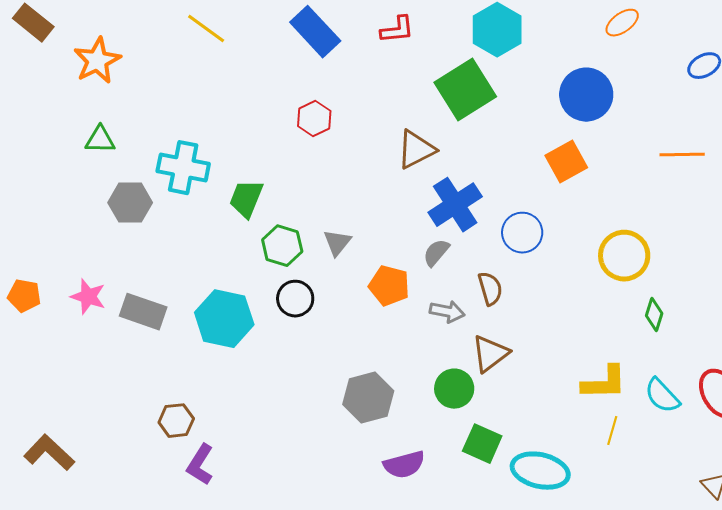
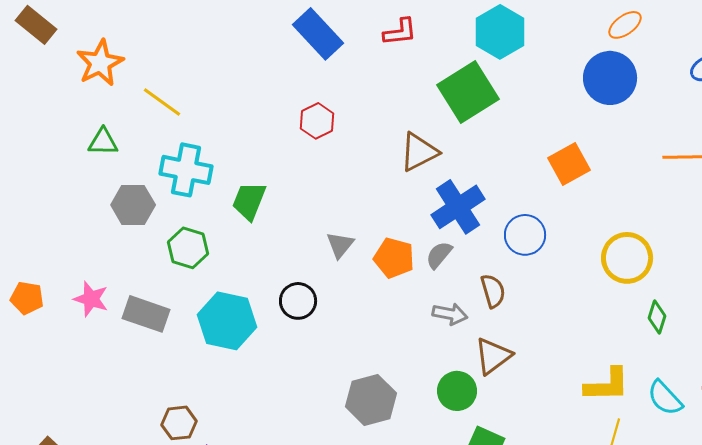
yellow line: (206, 29) -> (162, 102), moved
blue circle: (586, 95) -> (610, 78), moved
green hexagon: (282, 246) -> (188, 248), moved
orange pentagon: (389, 286) -> (394, 258), moved

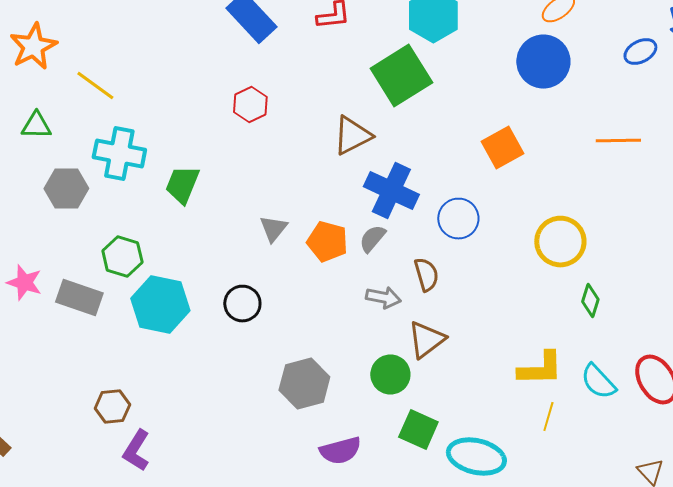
blue cross: (458, 207) -> (391, 190), turned -32
green hexagon: (188, 248) -> (122, 256), moved
black circle: (298, 301) -> (242, 304), moved

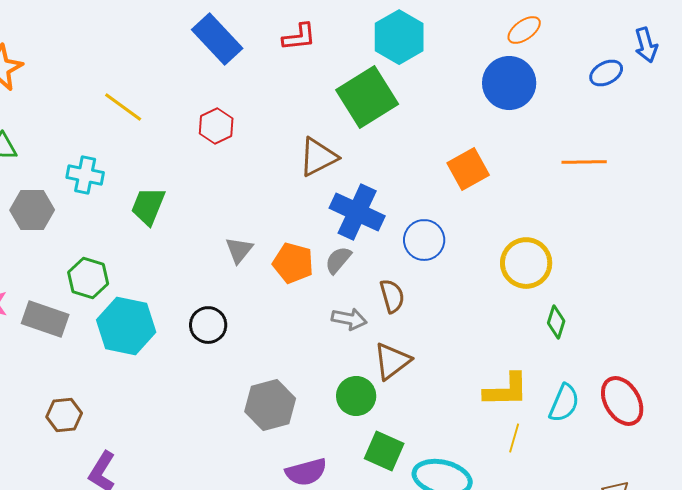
yellow line: (95, 86) -> (123, 107), moved
cyan cross: (119, 154) -> (85, 175), size x0.7
cyan semicircle: (598, 382) -> (564, 403), turned -114
brown hexagon: (112, 406) -> (64, 415), moved

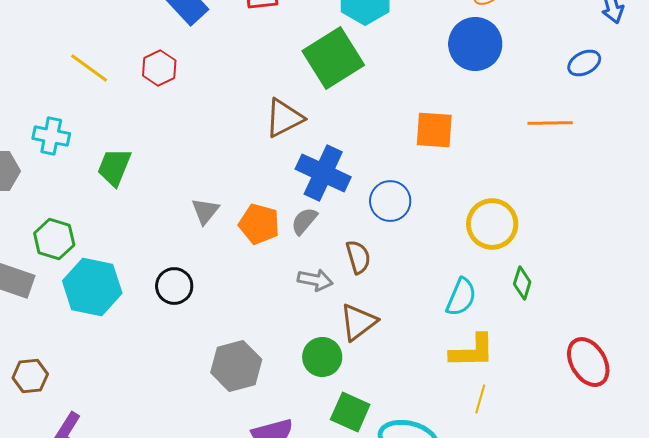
blue ellipse: (606, 73) -> (584, 63), moved
red hexagon: (216, 126) -> (159, 68), moved
orange square: (468, 169) -> (434, 130), turned 33
cyan semicircle: (564, 403) -> (461, 297), moved

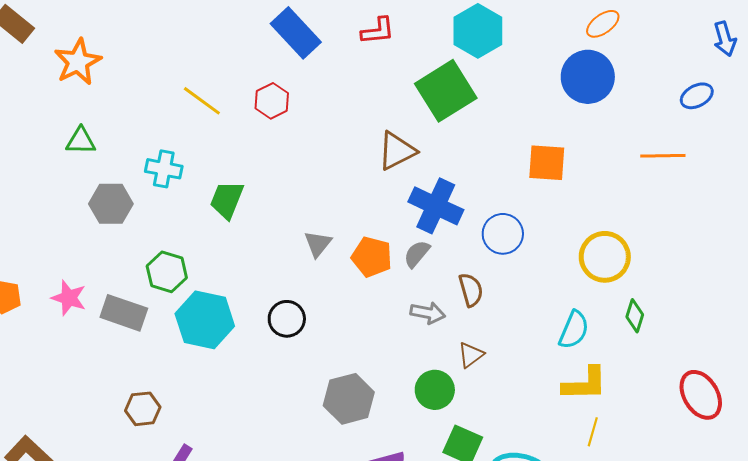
brown triangle: (358, 322) -> (471, 355), size x0.7

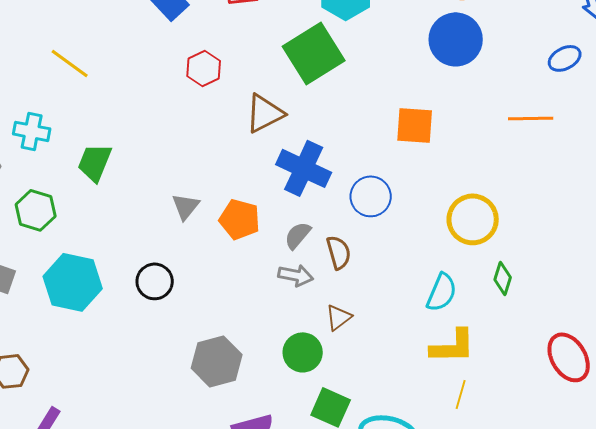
red hexagon: (272, 101) -> (204, 68), moved
gray semicircle: (417, 254) -> (298, 235), moved
green hexagon: (167, 272) -> (36, 210), moved

